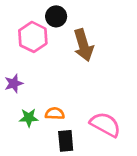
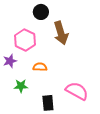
pink hexagon: (33, 37) -> (25, 40), moved
orange semicircle: (55, 114) -> (40, 67), moved

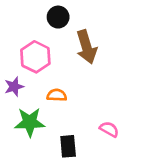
green star: (21, 86) -> (30, 122), size x1.5
pink semicircle: (77, 91) -> (109, 129), size x0.6

